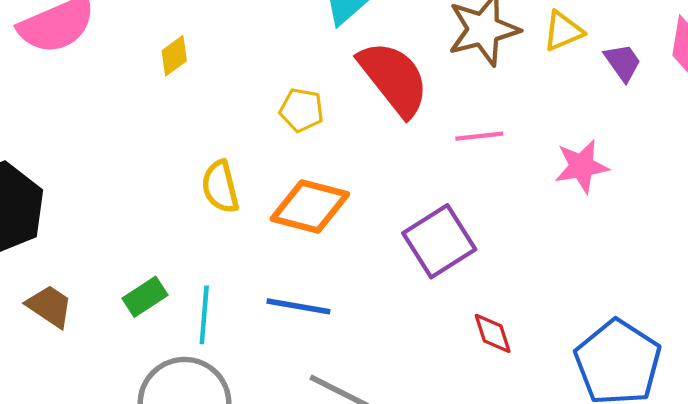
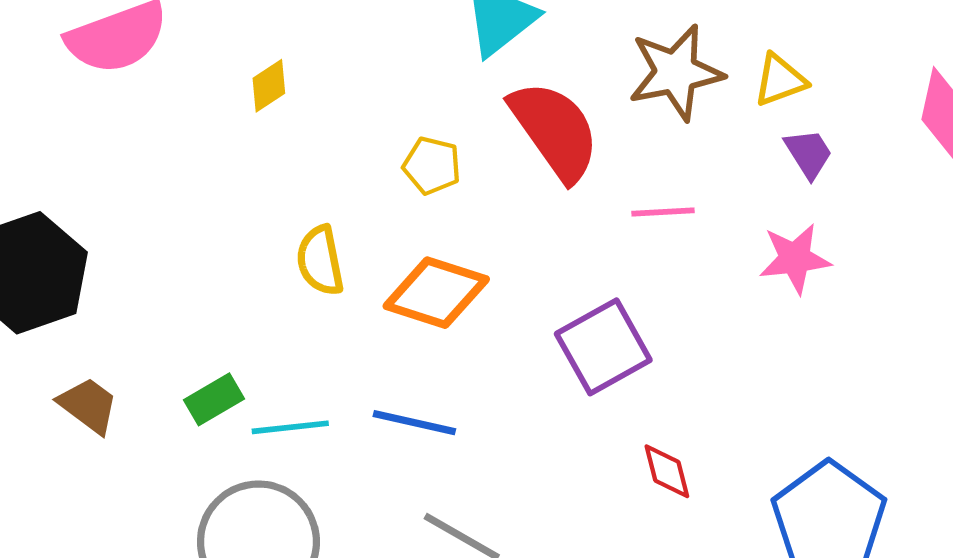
purple trapezoid: (623, 62) -> (808, 153), moved
cyan line: (204, 315) -> (290, 427), turned 76

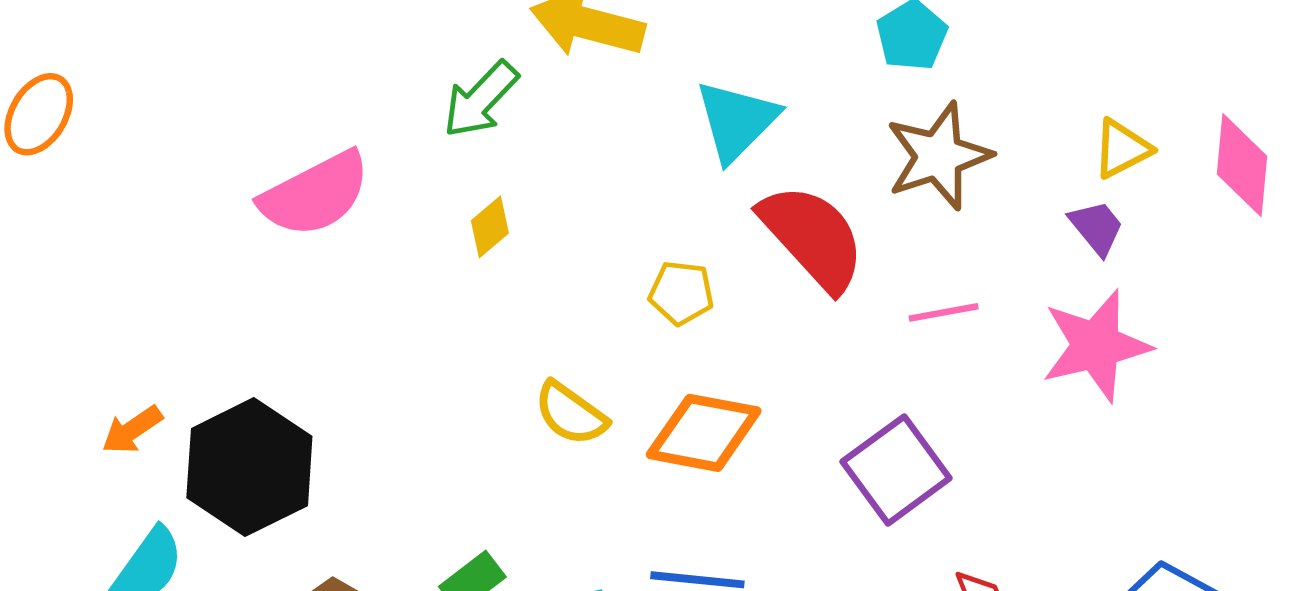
yellow triangle: (780, 80) -> (1122, 149), moved
pink star: (795, 259) -> (1096, 346), size x1.4
yellow semicircle: (320, 261) -> (571, 413), turned -36

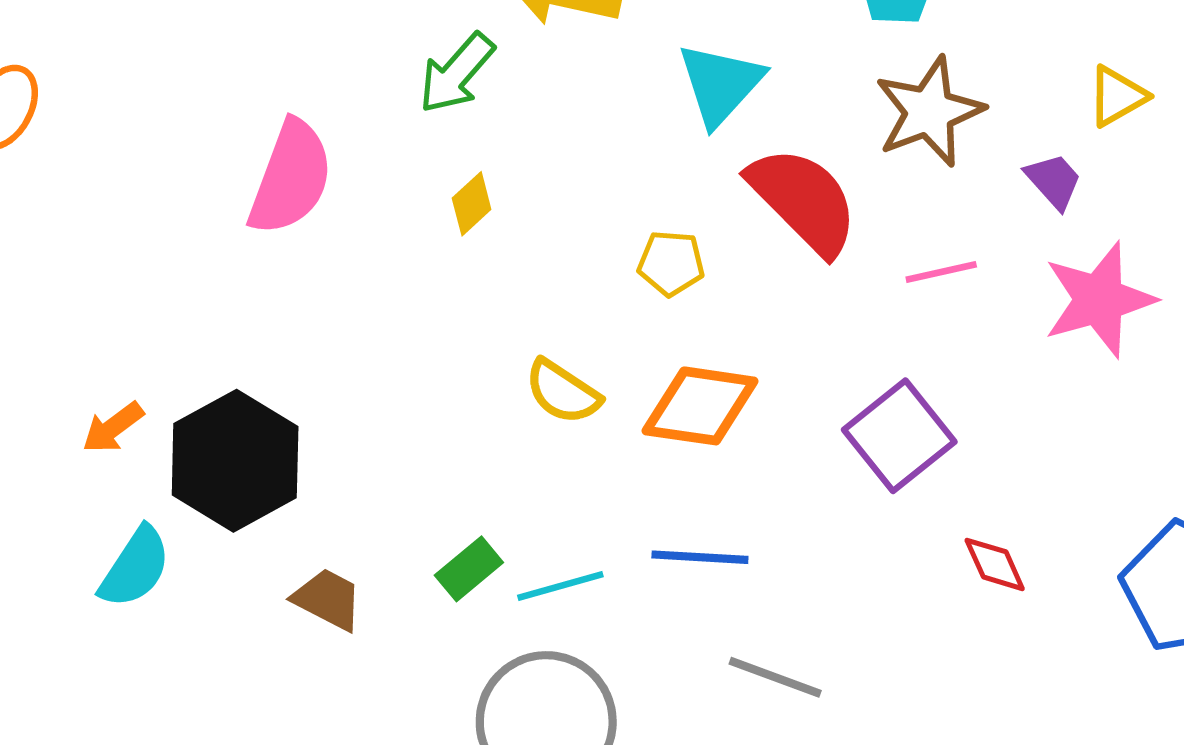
pink semicircle: (315, 194) -> (291, 178), turned -40
purple trapezoid: (1097, 228) -> (1054, 181), moved

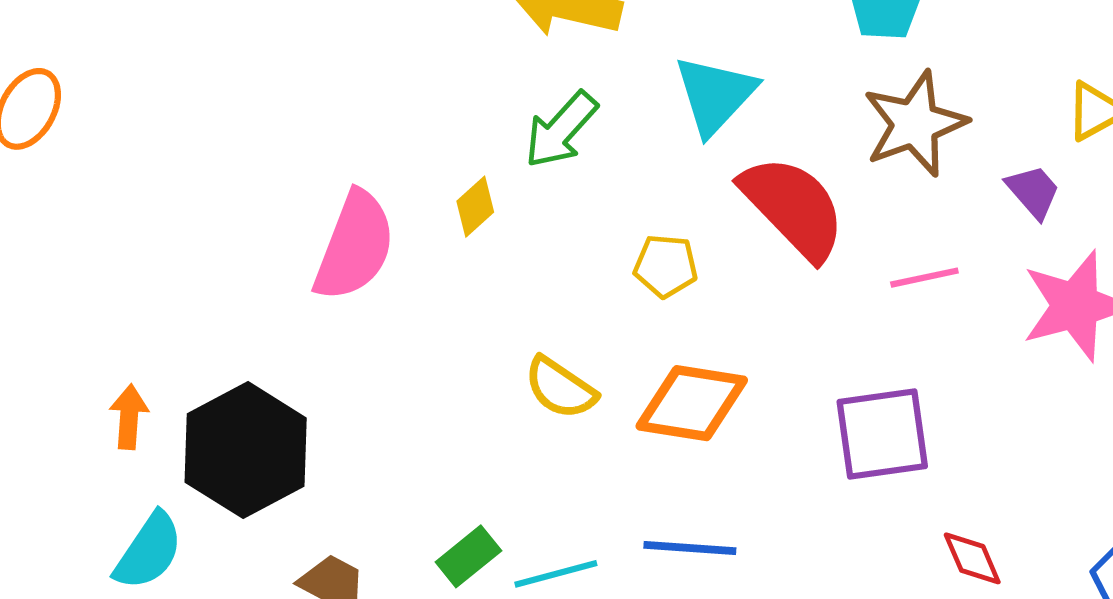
green arrow: (457, 73) -> (561, 130), moved
pink semicircle: (291, 178) -> (355, 246), moved
orange arrow: (113, 427) -> (129, 417), turned 130
purple square: (899, 436) -> (882, 434), turned 30

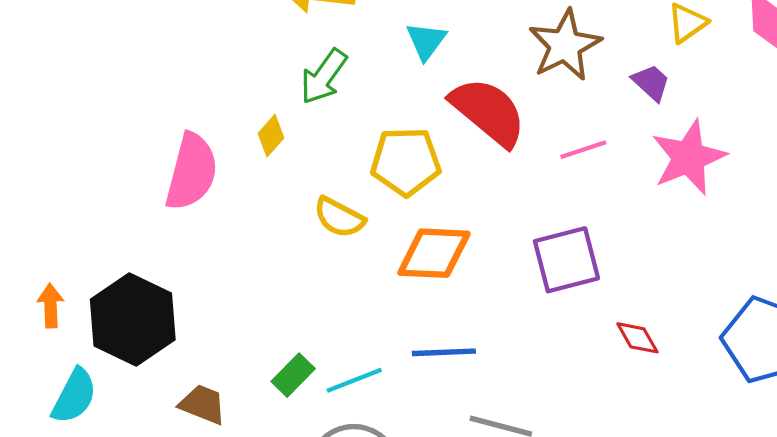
cyan triangle: (715, 95) -> (426, 41), size x0.7
yellow pentagon: (666, 266) -> (406, 162), size x1.6
yellow semicircle: (560, 388) -> (339, 217), moved

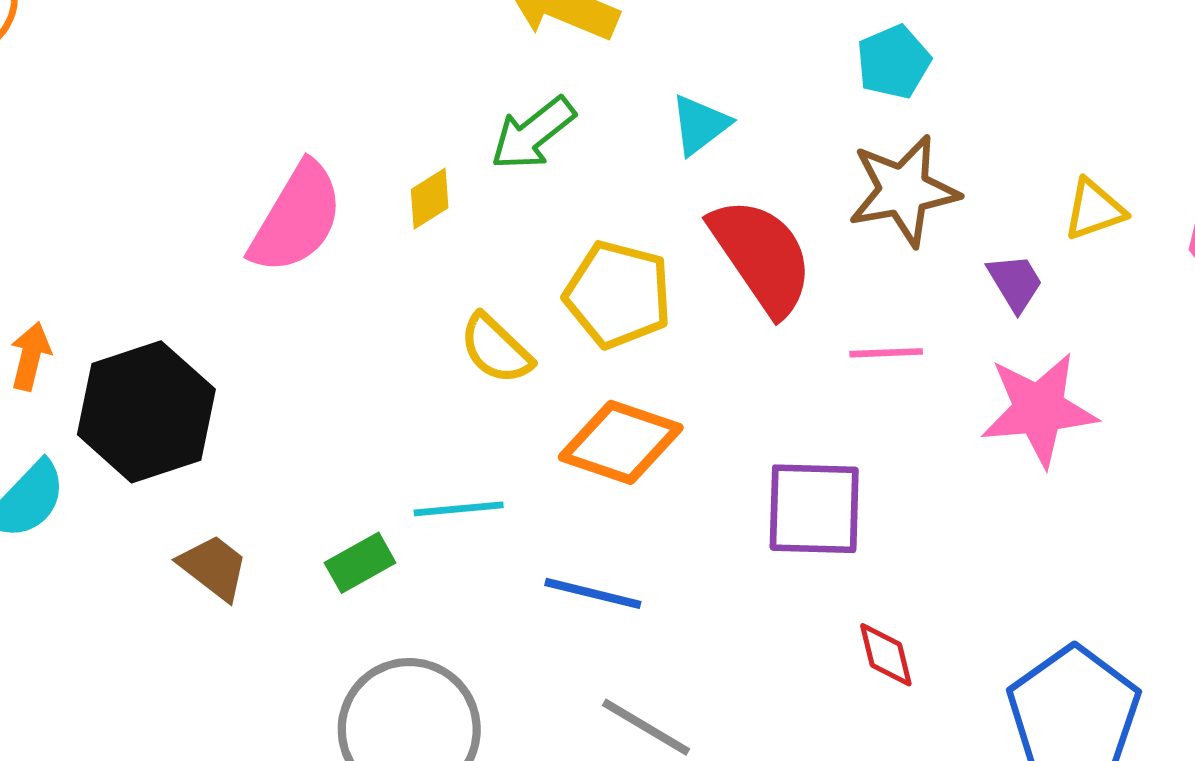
cyan line: (354, 380) -> (459, 509), moved

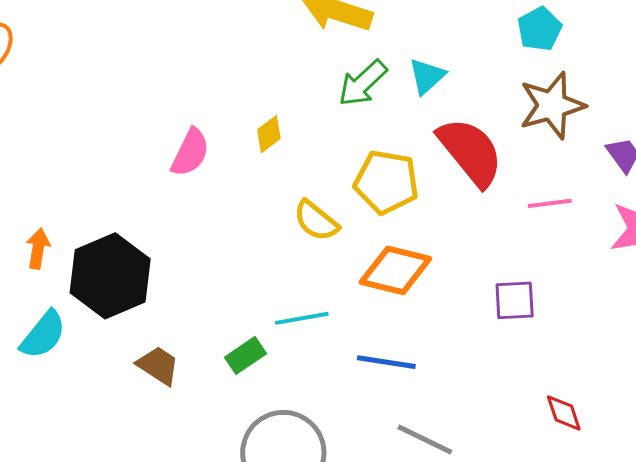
green arrow: (533, 134) -> (363, 83), moved
pink semicircle: (297, 218) -> (190, 153), size x0.7
purple square: (814, 509) -> (515, 300), size x0.7
red diamond: (886, 655) -> (564, 413), moved

